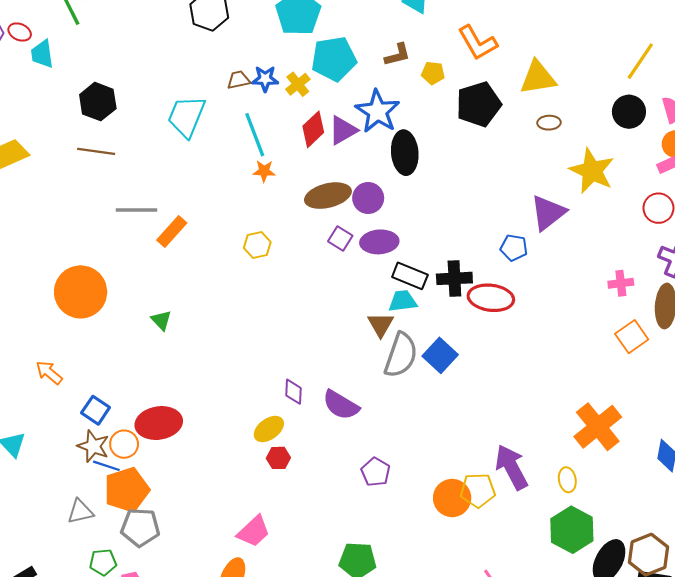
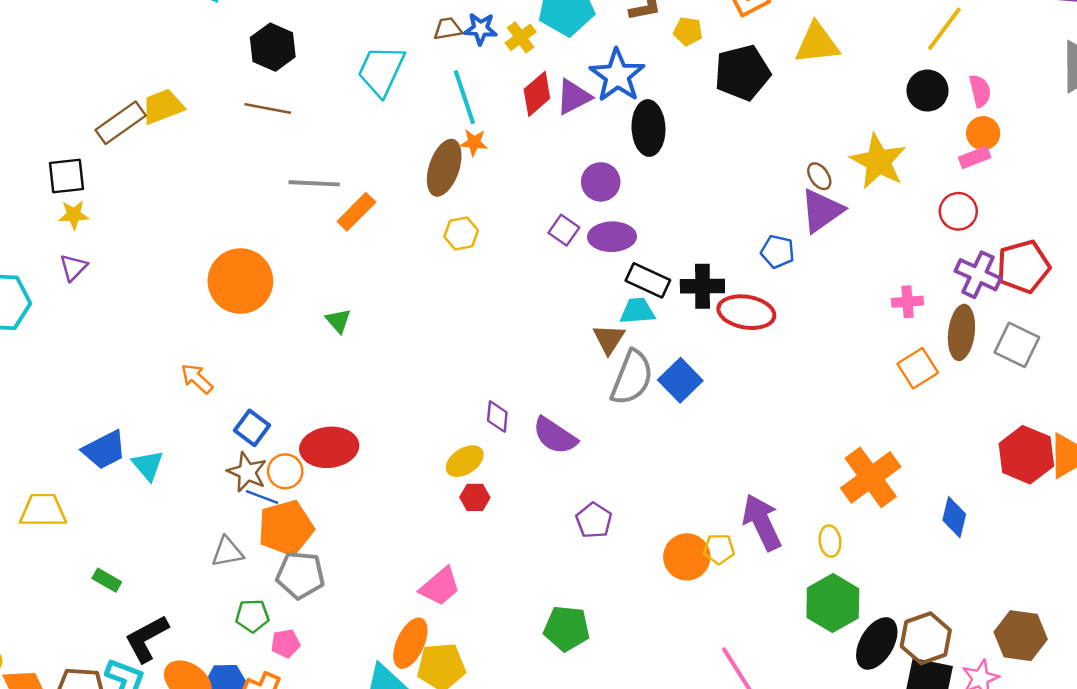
brown ellipse: (549, 123) -> (819, 176), moved, turned 55
brown ellipse: (328, 196) -> (444, 168), moved, turned -60
yellow pentagon: (478, 490) -> (719, 549), size x0.7

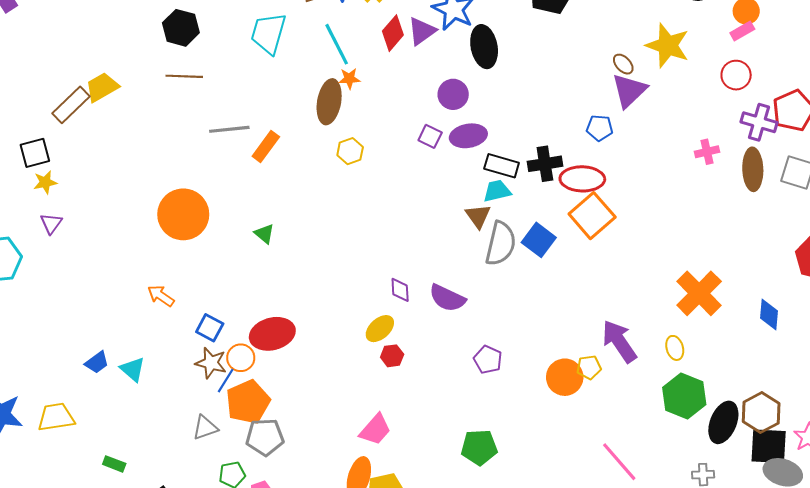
orange square: (918, 368) -> (592, 216), moved, size x1.4
blue trapezoid: (104, 450) -> (97, 362), size x0.7
blue line: (262, 497) -> (226, 381), turned -70

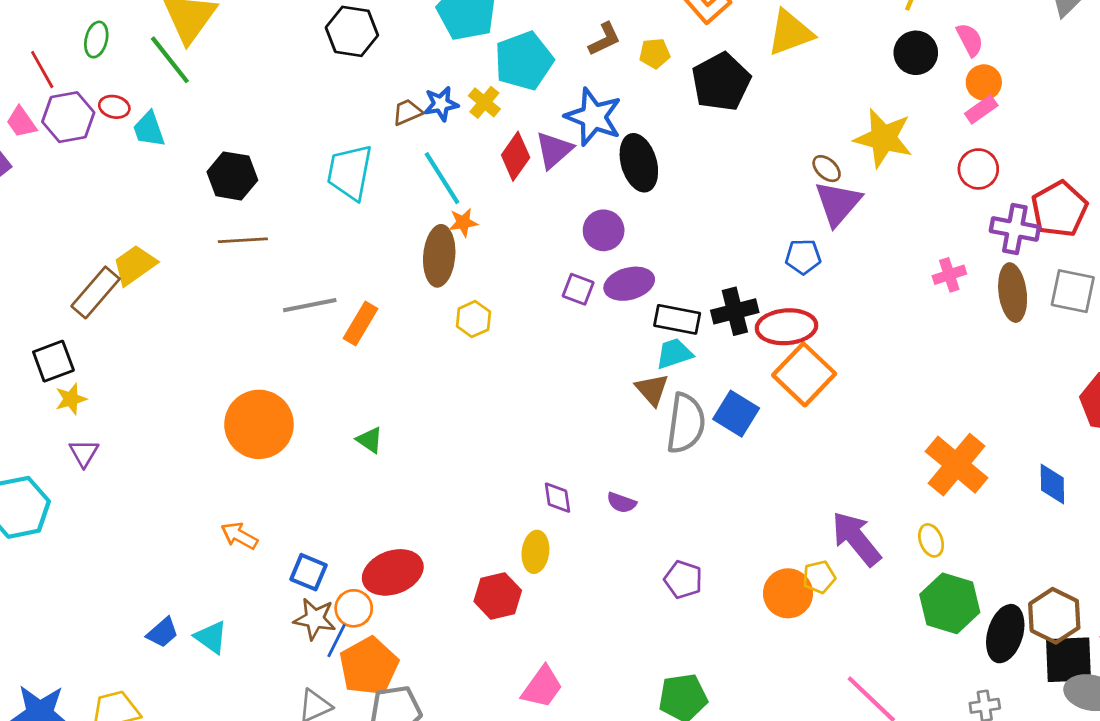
purple semicircle: (447, 298) -> (621, 503), size x0.6
yellow ellipse: (380, 329) -> (535, 552), turned -36
red hexagon: (392, 356) -> (498, 596), moved, size x1.5

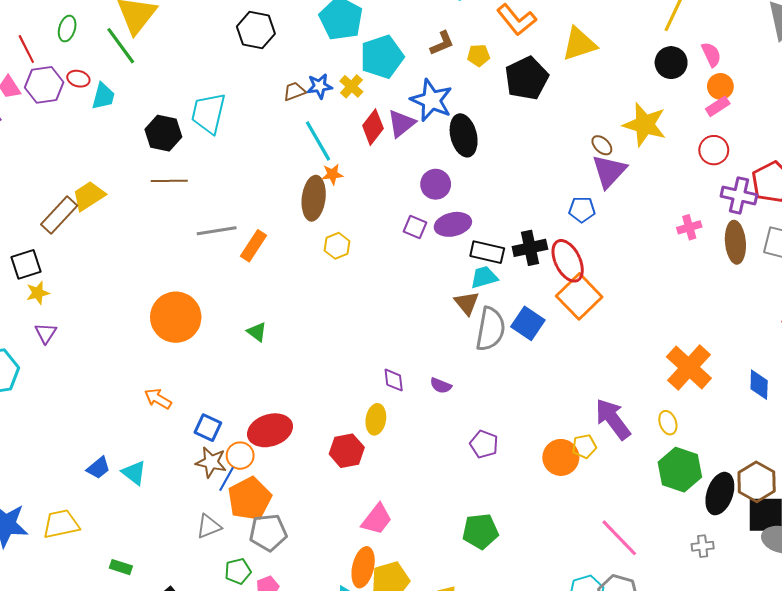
cyan trapezoid: (149, 129) -> (103, 96), turned -148
cyan trapezoid: (350, 172) -> (208, 113), moved
red ellipse: (786, 327) -> (568, 261), turned 66

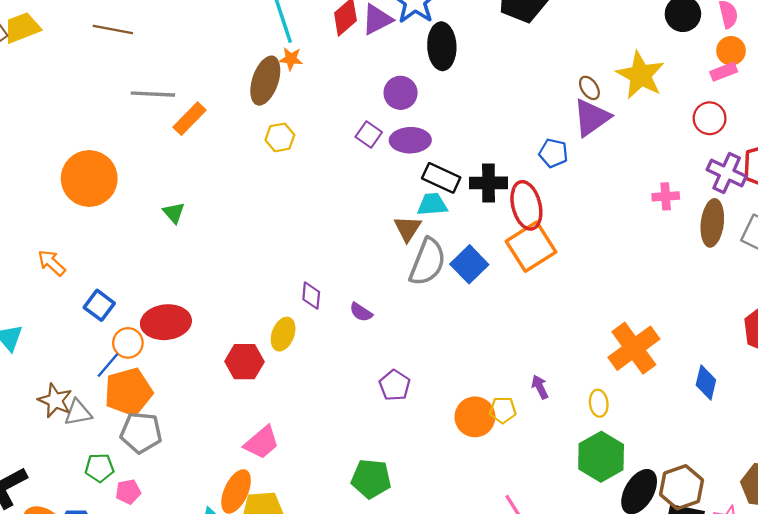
purple arrow: (613, 419) -> (540, 387), size x0.5
brown star: (211, 462) -> (55, 401), moved

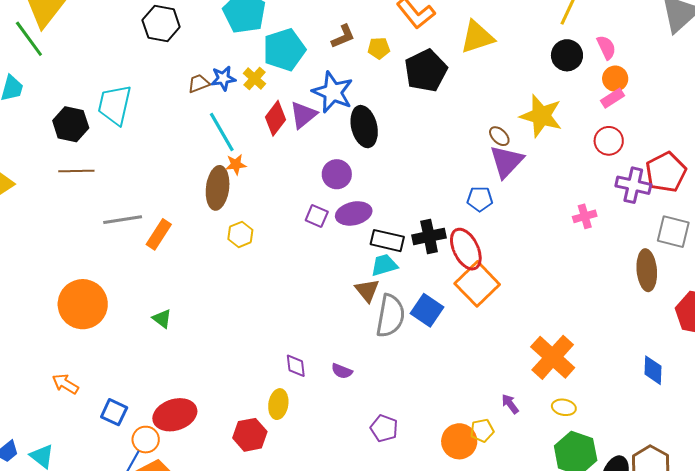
brown ellipse: (712, 223) -> (647, 270), moved
orange cross: (634, 348) -> (553, 357), moved
yellow ellipse: (599, 403) -> (564, 407), turned -60

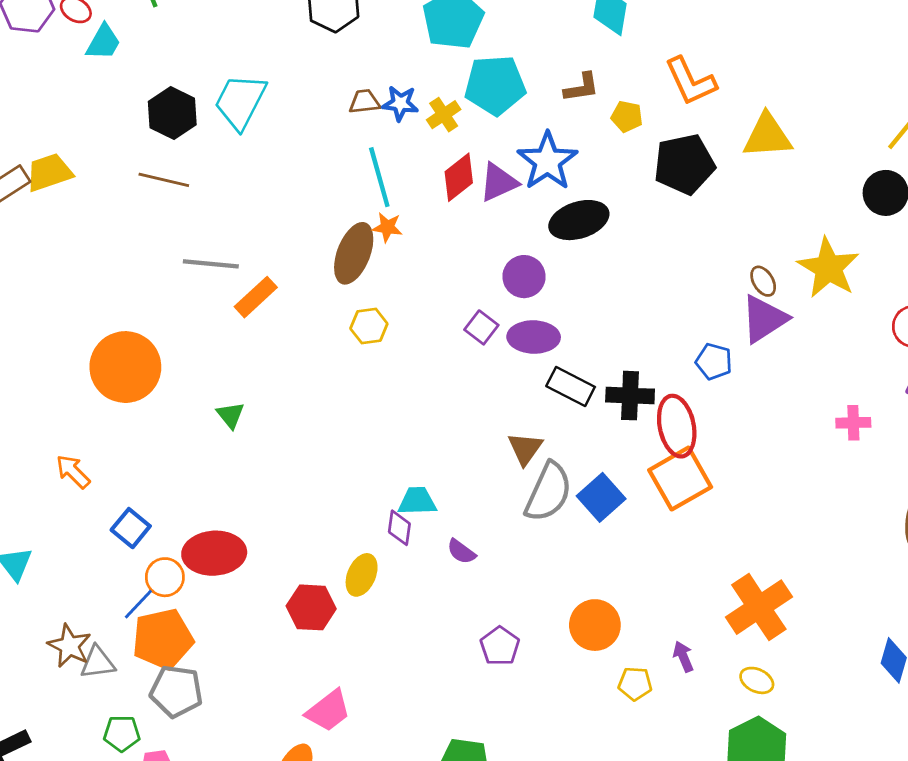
black ellipse: (364, 127) -> (579, 220), turned 72
cyan trapezoid: (384, 265) -> (417, 501), moved
orange circle: (459, 441) -> (595, 625), moved

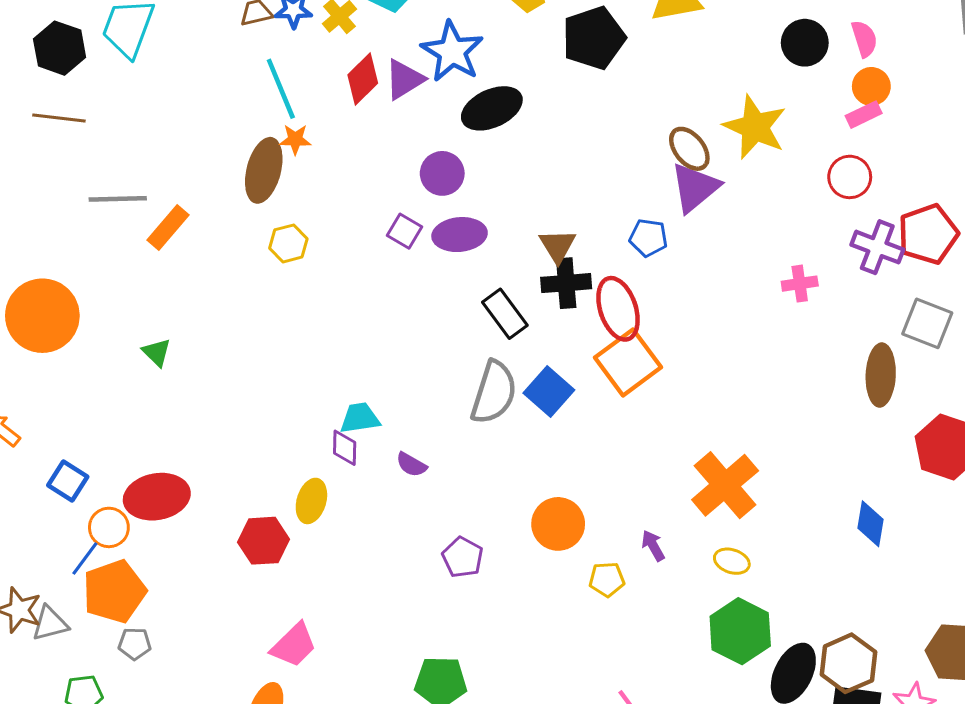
brown ellipse: (763, 281) -> (689, 149), size x1.4
black rectangle: (571, 387) -> (505, 314), moved, turned 33
brown triangle: (525, 449) -> (558, 246), moved
gray pentagon: (176, 691) -> (135, 644), size x0.6

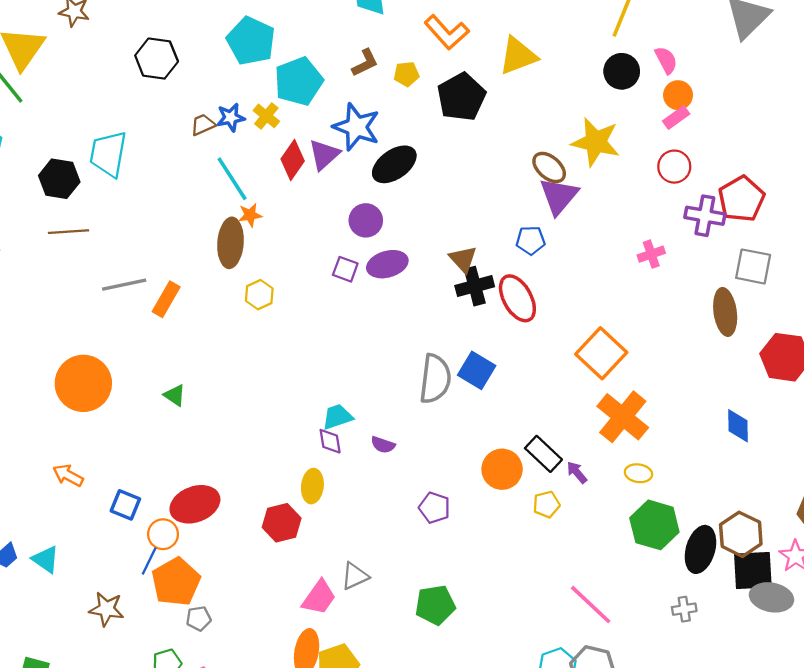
black rectangle: (505, 314) -> (543, 454), moved
orange square: (628, 362) -> (601, 353), moved
gray triangle: (50, 624) -> (355, 576), moved

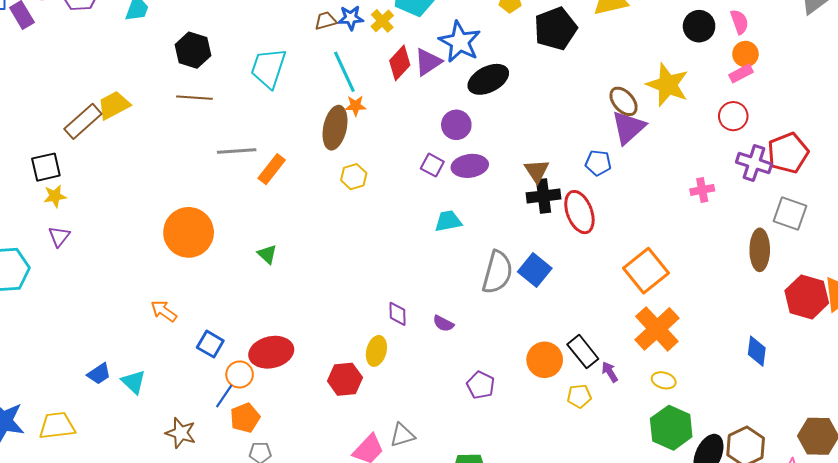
cyan trapezoid: (108, 154) -> (268, 68), moved
cyan trapezoid: (337, 417) -> (448, 221), moved
orange pentagon: (176, 582) -> (245, 418), size x0.7

